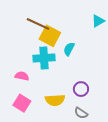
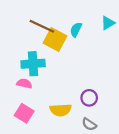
cyan semicircle: (69, 49) -> (76, 30), moved
cyan cross: (44, 58) -> (33, 64), moved

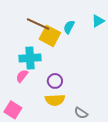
pink semicircle: (24, 84) -> (22, 76), turned -64
purple circle: (89, 98) -> (55, 81), moved
pink square: (24, 113) -> (13, 110), moved

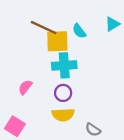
cyan semicircle: (69, 27) -> (79, 31), turned -64
yellow square: (50, 36) -> (57, 41), turned -30
cyan cross: (30, 58) -> (64, 65), moved

